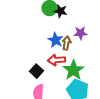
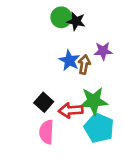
red arrow: (57, 60) -> (71, 110), moved
green star: (74, 70) -> (94, 101), turned 30

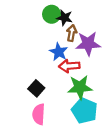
purple star: (103, 51) -> (88, 44), size x1.5
brown arrow: (84, 65) -> (72, 33), moved
red arrow: (71, 110) -> (69, 66), moved

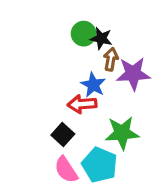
red arrow: (69, 66) -> (82, 104), moved
cyan pentagon: (85, 111) -> (100, 165), moved
pink semicircle: (39, 114) -> (66, 170), turned -36

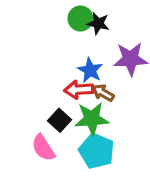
brown arrow: (111, 59) -> (103, 93), moved, turned -70
green star: (122, 133) -> (92, 119), moved
pink semicircle: (66, 170) -> (43, 148), moved

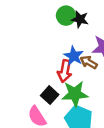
red arrow: (79, 90) -> (65, 71), turned -75
brown arrow: (103, 93) -> (89, 62), moved

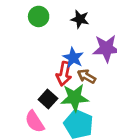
green circle: (66, 16) -> (39, 16), moved
brown arrow: (89, 62) -> (87, 76), moved

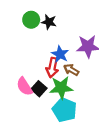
black star: (80, 19) -> (49, 22), moved
pink semicircle: (35, 122) -> (24, 86), moved

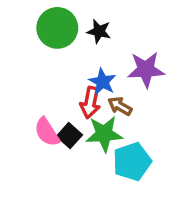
green circle: (31, 20) -> (57, 28), size x1.5
black star: (49, 22) -> (99, 31), moved
cyan pentagon: (65, 110) -> (132, 162), moved, turned 30

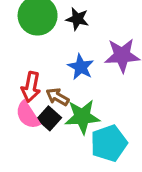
red arrow: (90, 103) -> (31, 87), moved
brown arrow: (120, 106) -> (57, 97), moved

